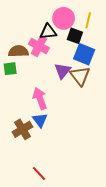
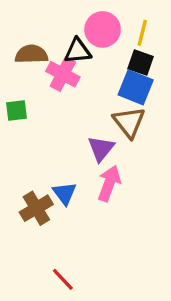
black square: (75, 36) -> (141, 63), moved
brown semicircle: (18, 51) -> (31, 54), moved
purple triangle: (63, 71) -> (101, 149), moved
pink arrow: (40, 98) -> (109, 183), moved, turned 40

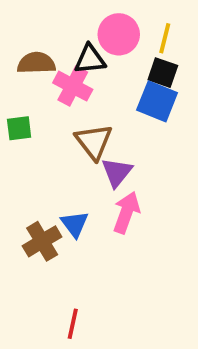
brown triangle: (129, 122) -> (94, 142), moved
red line: (63, 279) -> (73, 324), turned 55

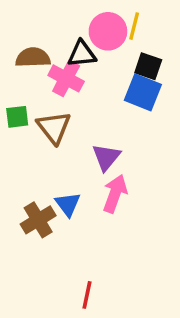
yellow line: (165, 38) -> (134, 26), moved
brown triangle: (94, 142) -> (54, 127), moved
red line: (73, 324) -> (87, 295), moved

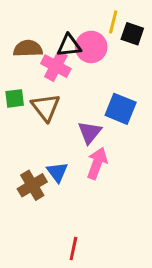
pink circle: (108, 31) -> (91, 47), moved
black square: (148, 66) -> (132, 34), moved
blue square: (143, 92) -> (121, 109), moved

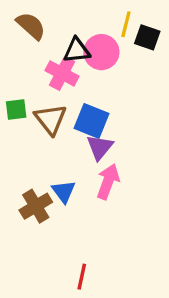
brown semicircle: (28, 48) -> (31, 26), moved, turned 44
blue square: (121, 109) -> (92, 121), moved

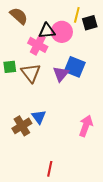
black square: (147, 37) -> (90, 23), turned -35
blue square: (92, 121) -> (75, 67), moved
purple triangle: (100, 147) -> (61, 74), moved
pink arrow: (108, 182) -> (86, 126), moved

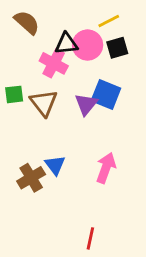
yellow line: (77, 15) -> (109, 21), turned 49
black square: (90, 23) -> (117, 48), moved
pink arrow: (86, 126) -> (106, 168), moved
red line: (50, 169) -> (90, 238), moved

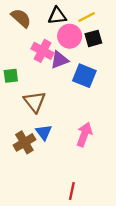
black triangle: (66, 44) -> (57, 16), moved
brown triangle: (44, 103) -> (35, 102), moved
purple triangle: (86, 104) -> (59, 60), moved, turned 30

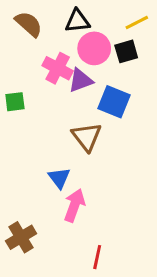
yellow line: (87, 17) -> (137, 23), moved
brown triangle: (35, 102) -> (87, 137), moved
pink arrow: (84, 134) -> (74, 205), moved
brown cross: (24, 142) -> (21, 237), moved

